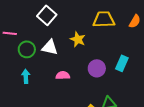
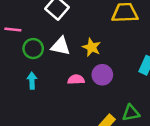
yellow star: (78, 39) -> (92, 47), moved
purple circle: (97, 68) -> (102, 75), moved

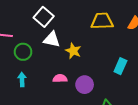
white triangle: (61, 46) -> (52, 39), moved
purple circle: (102, 75) -> (85, 85), moved

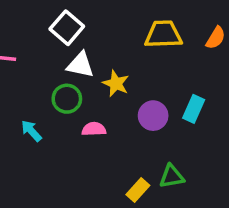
green circle: (23, 52) -> (67, 99), moved
cyan arrow: (22, 79) -> (31, 131), turned -40
purple circle: (85, 85) -> (153, 116), moved

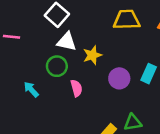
yellow star: (116, 83) -> (92, 55), turned 30
pink semicircle: (94, 129) -> (76, 88), turned 77

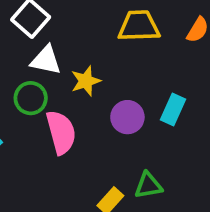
pink semicircle: (76, 88) -> (61, 132), size x1.6

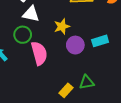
yellow star: (86, 81) -> (62, 26), moved
cyan rectangle: (173, 110) -> (100, 41), turned 49

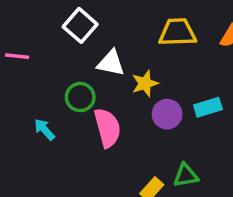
white triangle: (31, 14) -> (111, 63), moved

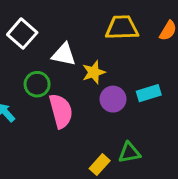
white square: (80, 25) -> (22, 34), moved

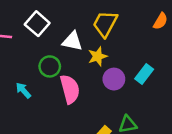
yellow trapezoid: (122, 28) -> (105, 24), moved, turned -60
cyan rectangle: (149, 93) -> (144, 74), turned -36

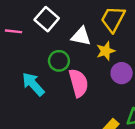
cyan arrow: (23, 90) -> (33, 84), size x1.5

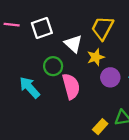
white square: (47, 19) -> (42, 28), turned 30
pink line: (14, 31) -> (12, 25), moved
white triangle: (81, 36) -> (73, 44), turned 30

